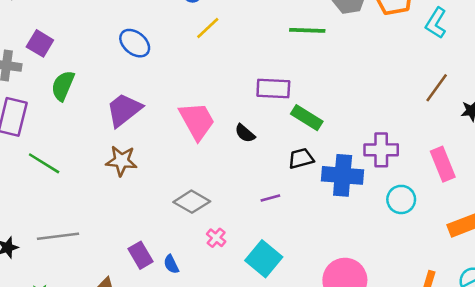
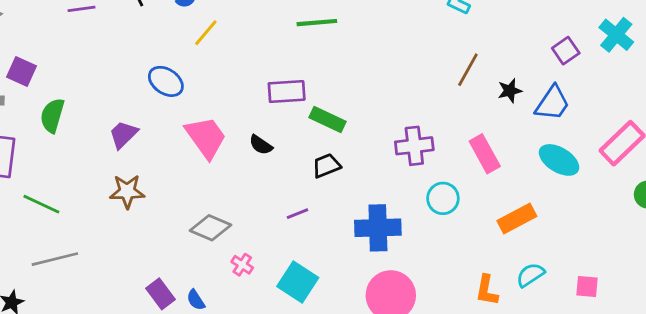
blue ellipse: (135, 43) -> (166, 81), moved
purple trapezoid: (124, 110) -> (123, 134), size x0.7
blue cross: (343, 175) -> (378, 228), moved
gray line: (58, 236) -> (55, 259), moved

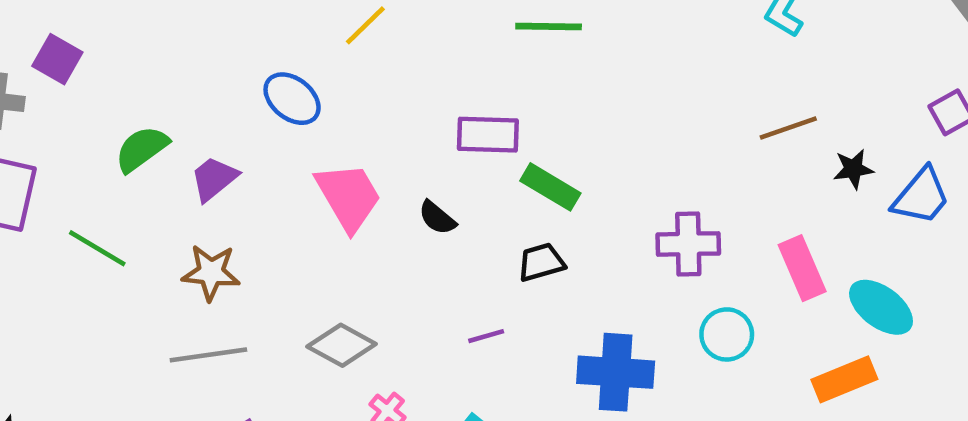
brown line: (468, 70) -> (788, 128), turned 36
green semicircle: (52, 115) -> (142, 149), moved, turned 32
cyan ellipse: (559, 160) -> (881, 307), moved
green line: (41, 204) -> (97, 248), moved
gray line: (55, 259) -> (208, 355), moved

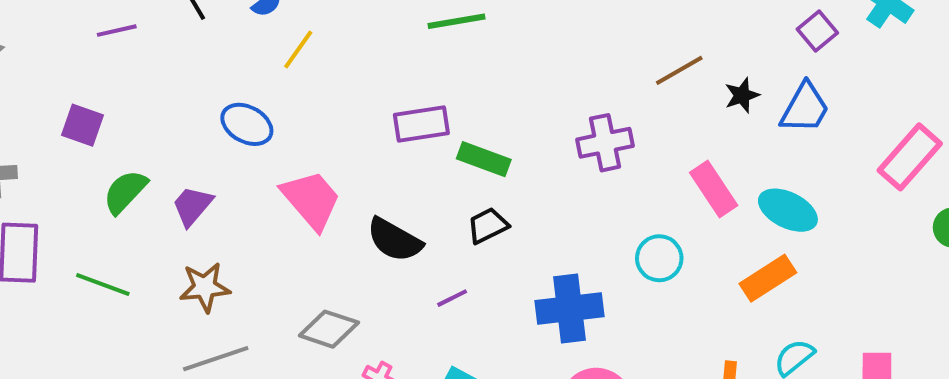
purple square: (57, 59) -> (83, 125), moved
black semicircle: (437, 218) -> (394, 240), moved, size x1.6
purple cross: (688, 244) -> (605, 143), moved

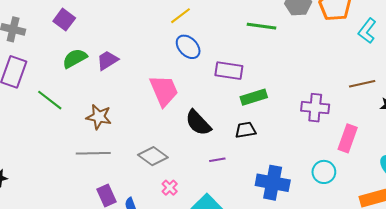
blue ellipse: (247, 124) -> (188, 47), moved
green rectangle: (484, 159) -> (254, 97), turned -55
pink rectangle: (714, 189) -> (348, 138), moved, turned 36
purple trapezoid: (192, 206) -> (108, 60), moved

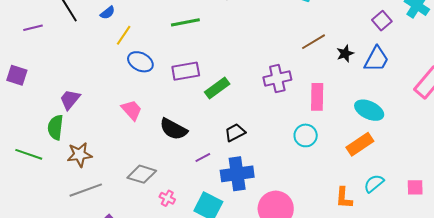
green line: (262, 26) -> (185, 22), moved
green semicircle: (75, 58) -> (55, 127), moved, turned -35
pink trapezoid: (164, 91) -> (132, 110), size x0.7
black trapezoid: (246, 130) -> (235, 133), moved
blue cross: (273, 183) -> (237, 174), moved

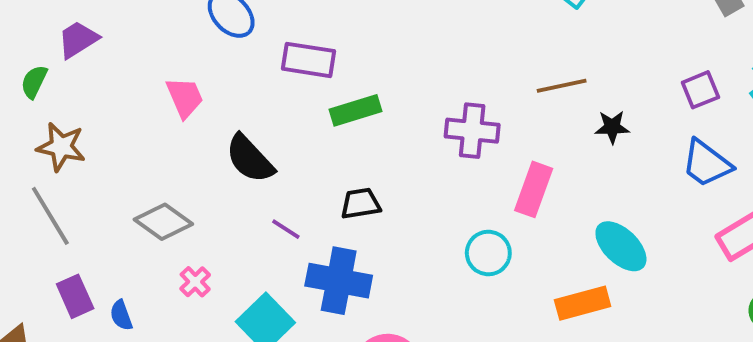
blue trapezoid: (377, 59) -> (707, 163), moved, turned 80
green semicircle: (55, 127) -> (34, 82), size x0.7
purple line: (203, 157) -> (286, 229), turned 42
gray line: (86, 190) -> (50, 216), turned 60

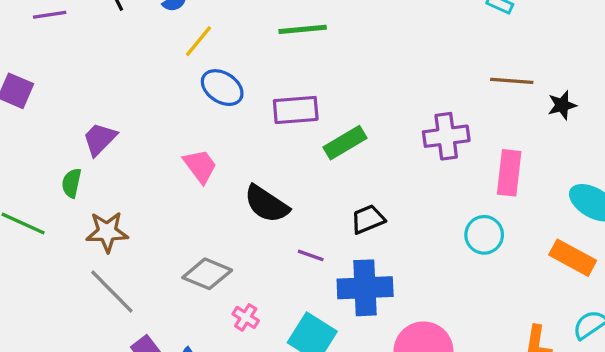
brown line: (562, 86) -> (512, 81), turned 30
orange rectangle: (583, 303) -> (573, 258), turned 57

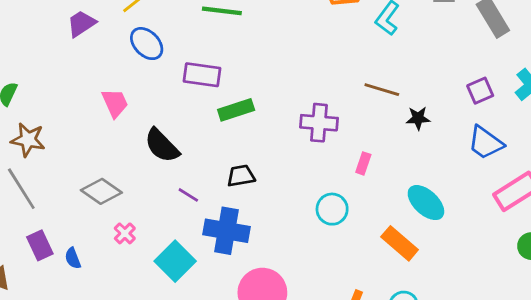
purple trapezoid: (100, 139) -> (81, 24), moved
pink rectangle: (509, 173) -> (363, 163), size x0.6

